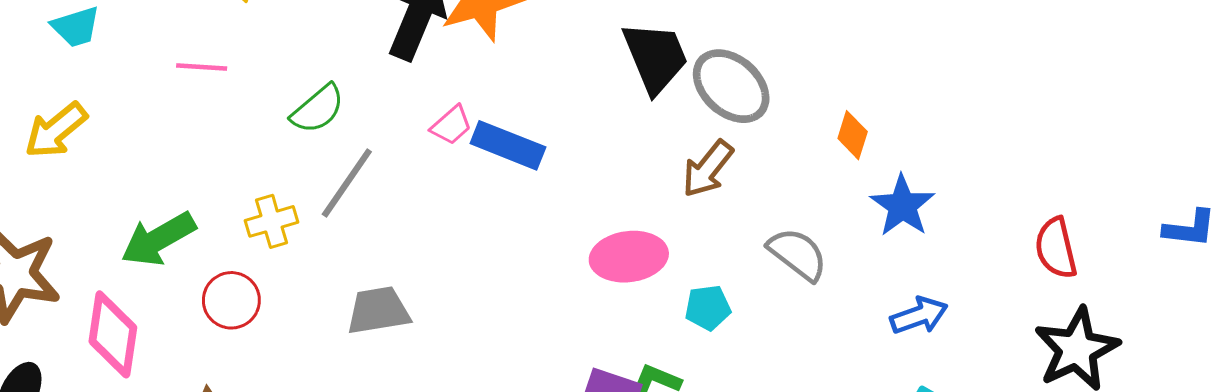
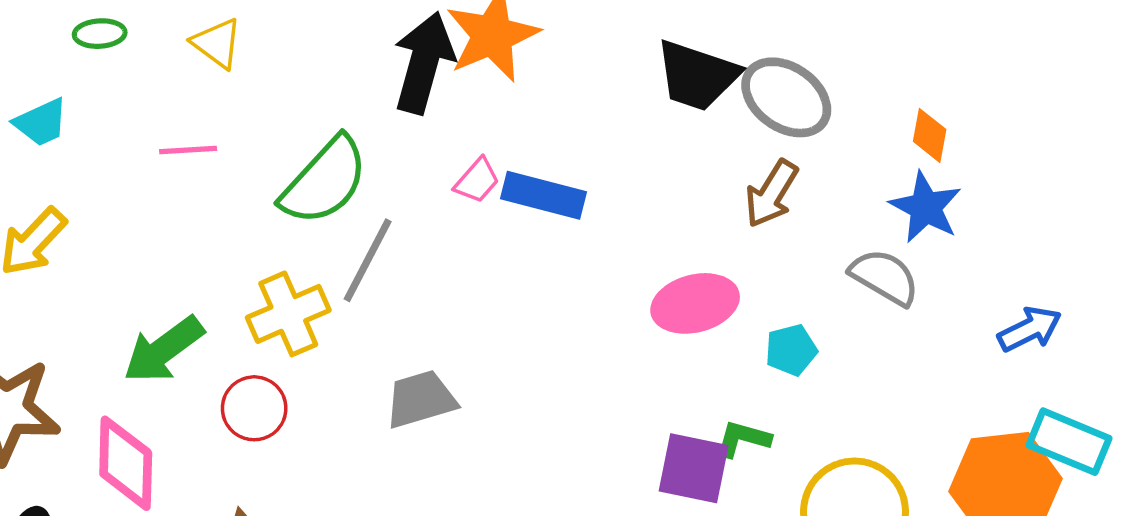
black trapezoid: (655, 57) -> (697, 76), turned 138
green semicircle: (318, 109) -> (324, 181), size x1.5
blue star: (902, 206) -> (926, 207), moved
yellow cross: (272, 221) -> (288, 314), size x1.4

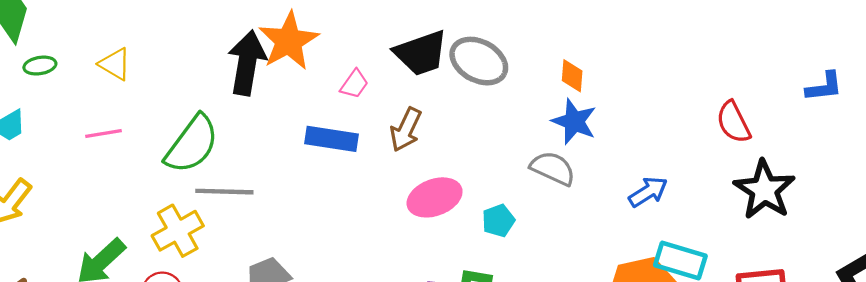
black trapezoid: (697, 76) -> (421, 53), turned -32
pink trapezoid: (477, 181) -> (354, 84), moved
brown arrow: (771, 194) -> (406, 130), moved
gray line: (368, 260) -> (224, 192), turned 70

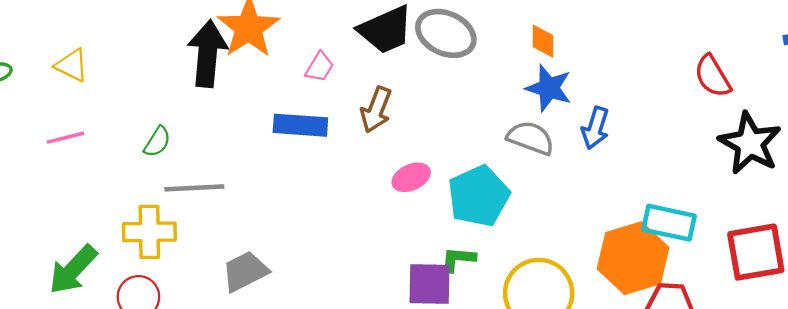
green semicircle: (192, 144) -> (157, 142), size x0.5
blue arrow: (648, 192) -> (595, 128), moved, turned 144
pink ellipse: (435, 197) -> (411, 177), size x0.7
cyan pentagon: (498, 221) -> (479, 196), size x1.8
yellow cross: (178, 231) -> (149, 232), turned 33

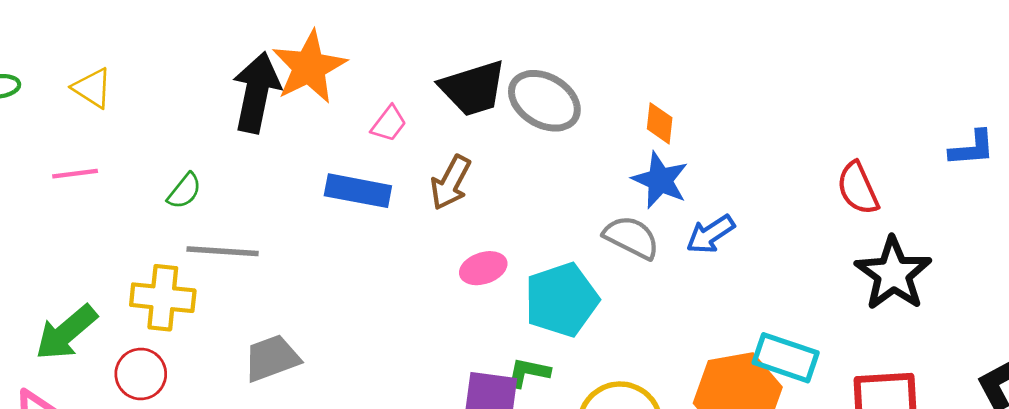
blue arrow: (595, 128) -> (710, 234), turned 33

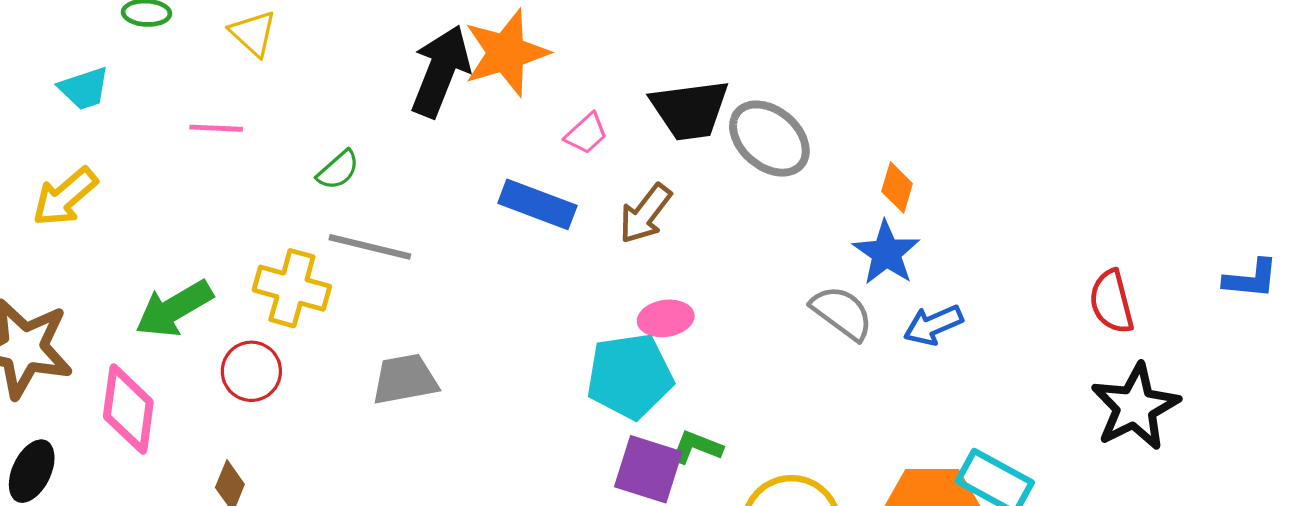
cyan pentagon: (561, 300) -> (630, 376), moved

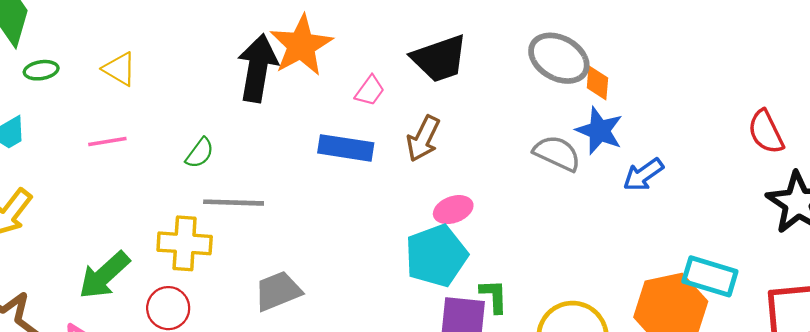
gray ellipse: (769, 139) -> (559, 58), moved
gray semicircle: (842, 313) -> (557, 153), moved
green L-shape: (696, 447) -> (494, 296), turned 78

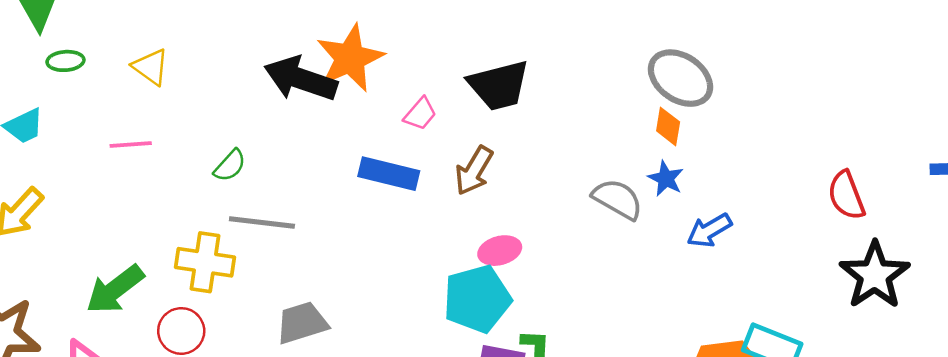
gray ellipse: (559, 58) -> (680, 78), moved
black arrow: (258, 68) -> (301, 79), turned -86
blue star: (599, 131) -> (666, 179), size x0.7

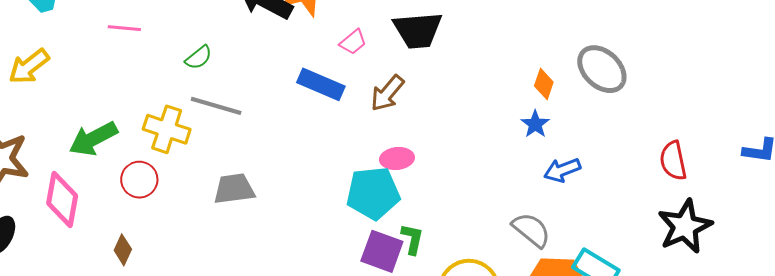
gray ellipse: (680, 78) -> (602, 69), moved
gray semicircle: (618, 199) -> (531, 230), moved

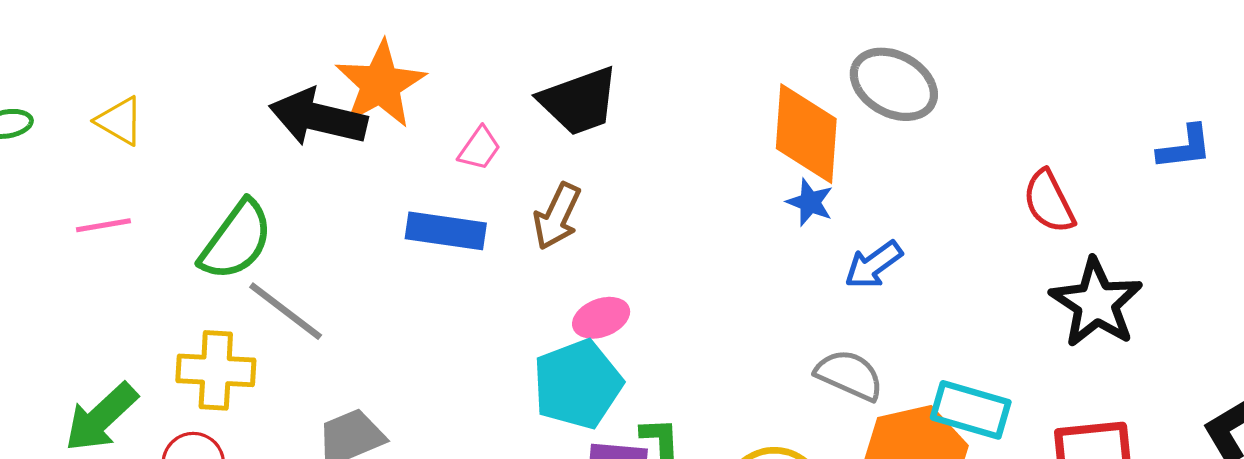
green semicircle: (199, 57) -> (236, 240), size x1.8
orange diamond: (544, 84) -> (806, 134), size x2.0
gray line: (216, 106) -> (286, 311), turned 36

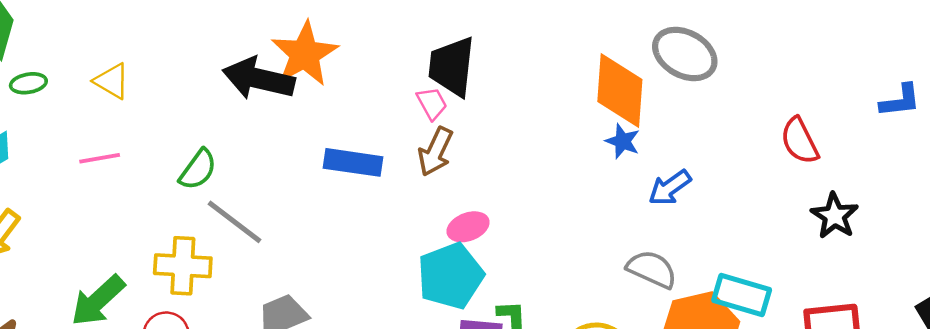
black trapezoid: (579, 101) -> (452, 66), turned 116
pink trapezoid: (479, 148) -> (432, 103), moved, turned -64
green semicircle: (236, 240) -> (198, 169), size x0.7
black star: (1096, 303) -> (835, 216), size x0.7

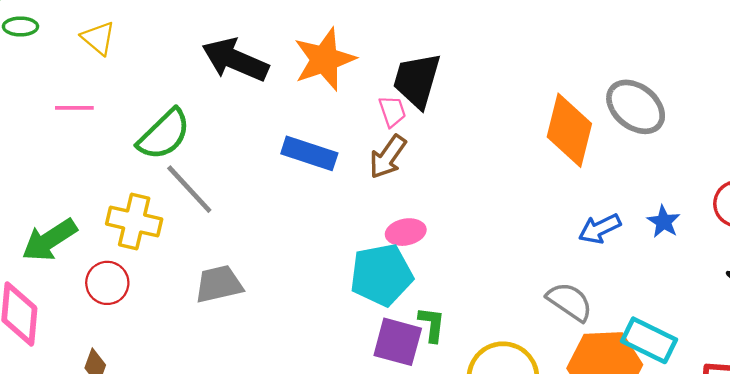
orange star: (305, 54) -> (324, 59), moved
blue star: (623, 141) -> (664, 222), moved
green semicircle: (198, 169) -> (164, 134), size x1.4

